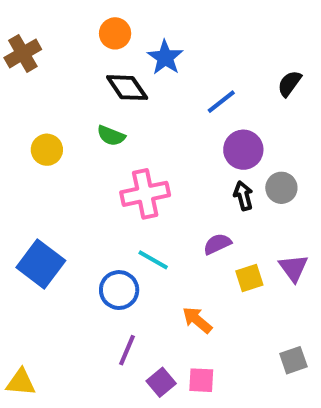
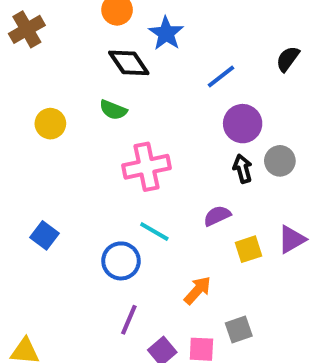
blue square: (41, 264) -> (44, 235), size x0.6
purple triangle: (293, 268) -> (292, 239), turned 36
orange arrow: (197, 320) -> (197, 290), turned 92
gray square: (293, 360) -> (239, 330), moved

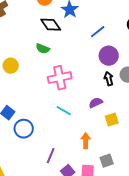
yellow circle: (50, 124) -> (11, 66), moved
blue circle: (121, 261) -> (24, 129), moved
orange arrow: (197, 290) -> (86, 141), turned -42

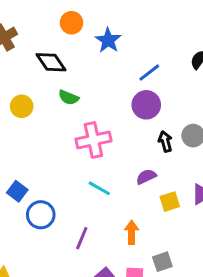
black diamond: (51, 25) -> (51, 62), moved
purple circle: (109, 56) -> (146, 105), moved
yellow circle: (11, 66) -> (22, 106), moved
purple line: (51, 156) -> (82, 238), moved

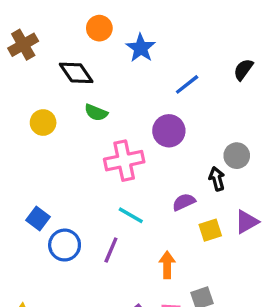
purple circle: (146, 105) -> (169, 131), moved
black arrow: (165, 141) -> (217, 179), moved
purple line: (82, 238) -> (111, 250), moved

